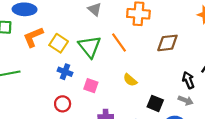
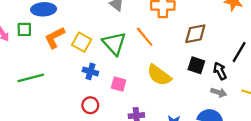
yellow semicircle: (130, 80) -> (159, 75), size x1.6
black square: (155, 103) -> (196, 65), moved

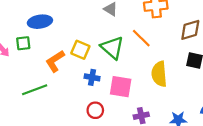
orange L-shape: (55, 38) -> (55, 61), moved
yellow semicircle: (159, 75) -> (159, 74), turned 55
pink square: (119, 84) -> (121, 87), size x1.5

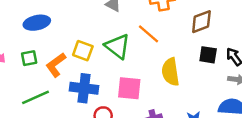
green square: (23, 43) -> (29, 58), moved
blue cross: (92, 77) -> (84, 88), moved, size x1.6

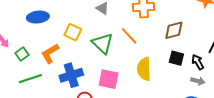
yellow square: (83, 51) -> (73, 32), moved
green square: (29, 58) -> (22, 54), moved, turned -32
blue cross: (84, 88) -> (71, 75), turned -30

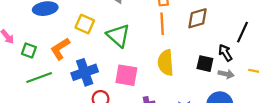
orange line: (129, 36) -> (162, 24), moved, turned 42
green square: (22, 54) -> (29, 50), turned -32
black square: (176, 58) -> (205, 64), moved

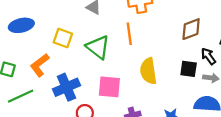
brown diamond: (197, 18) -> (191, 29), moved
orange line: (162, 24) -> (129, 34), moved

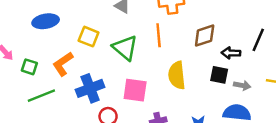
brown diamond: (191, 29) -> (205, 36), moved
black arrow: (208, 56) -> (231, 53), moved, turned -54

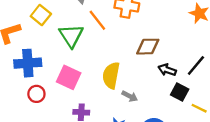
orange line: (159, 35) -> (97, 20), moved, turned -50
black square: (219, 75) -> (180, 92), moved
gray arrow: (242, 85) -> (130, 96), moved

